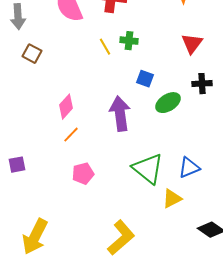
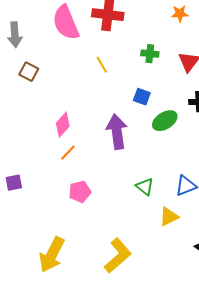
green cross: (129, 41) -> (150, 54), moved
green triangle: (148, 169) -> (145, 187), size x0.6
yellow arrow: (35, 237) -> (52, 255), moved

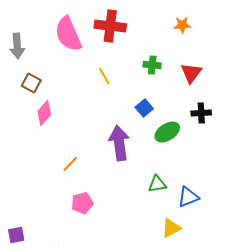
blue square: (142, 97) -> (144, 108), turned 30
pink diamond: (63, 125) -> (44, 113), moved
purple square: (14, 183) -> (16, 235), moved
green triangle: (145, 187) -> (157, 184), moved, turned -48

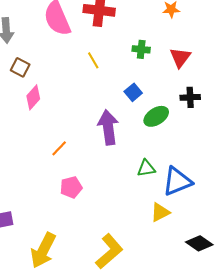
blue triangle: (188, 197) -> (177, 181), size x1.4

